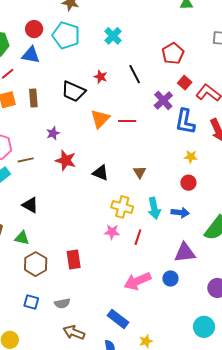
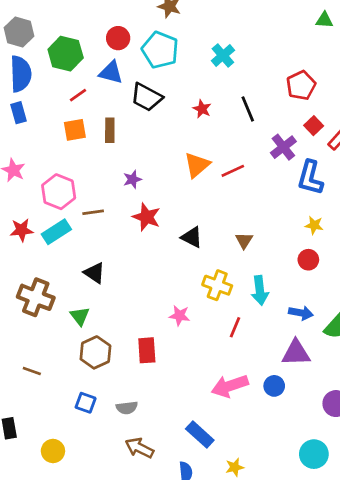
black trapezoid: (73, 91) -> (146, 97), moved
red line: (127, 121) -> (233, 171), turned -30
blue arrow: (180, 213) -> (301, 313), moved
pink star: (112, 232) -> (179, 316), moved
green triangle: (22, 238) -> (80, 316), turned 35

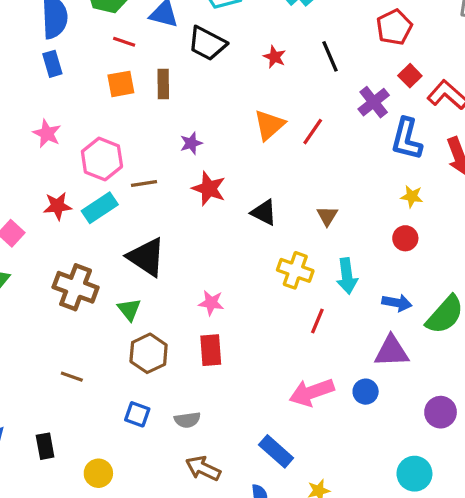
red line: (78, 95) -> (124, 42), turned 54
red line: (233, 171) -> (313, 132), turned -30
black triangle: (94, 273) -> (146, 257), size x1.5
pink star: (179, 316) -> (211, 303), moved

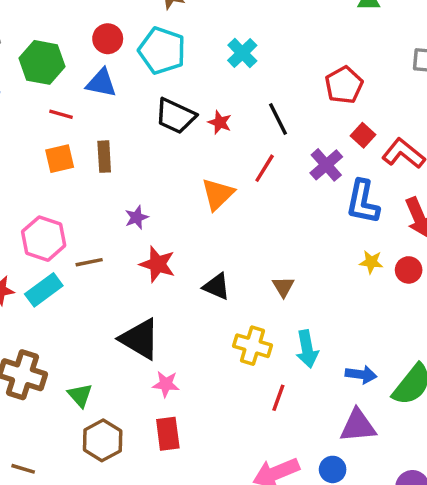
black trapezoid: (207, 43) -> (175, 116), moved
red line: (313, 132) -> (265, 168), moved
red circle: (405, 238) -> (409, 270), moved
black triangle: (146, 257) -> (140, 339), moved

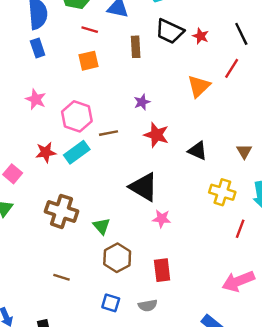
brown rectangle: (104, 157) -> (136, 47), moved
red rectangle: (168, 434) -> (162, 270), moved

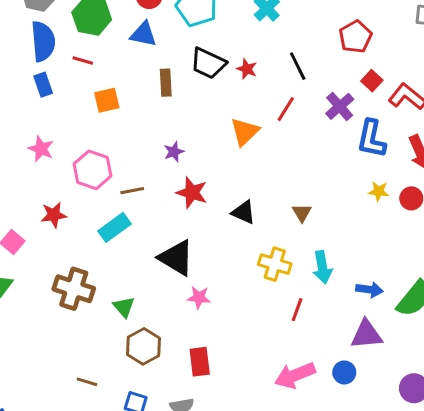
red line: (90, 30) -> (83, 61), moved
cyan rectangle: (77, 152) -> (115, 227), moved
brown line: (61, 277) -> (87, 382), moved

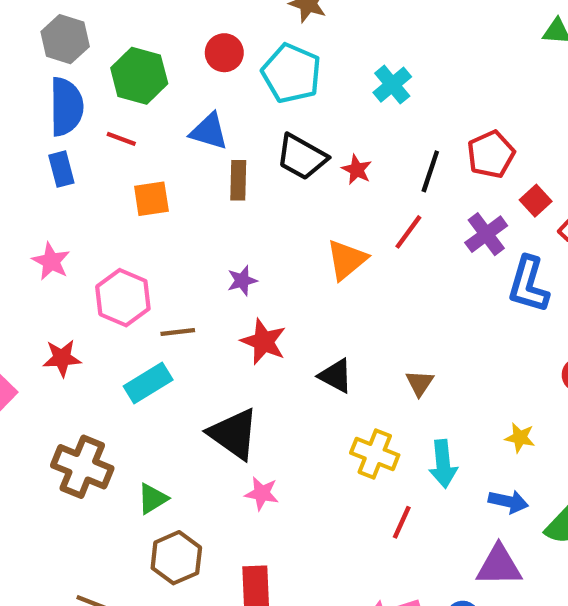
blue triangle: (143, 34) -> (209, 131), moved
red pentagon: (355, 37) -> (491, 154), moved
black line: (298, 66) -> (430, 171), turned 40
yellow star: (379, 191) -> (520, 438), moved
green triangle: (124, 307) -> (153, 499), turned 35

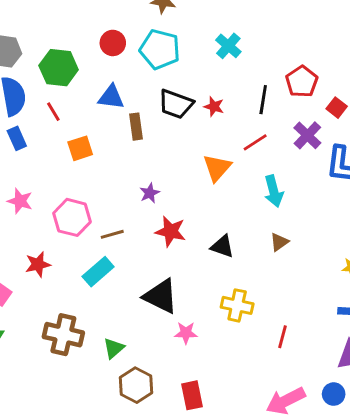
red line: (121, 139) -> (53, 112), turned 48
red line: (408, 232) -> (255, 142), turned 30
brown triangle: (420, 383) -> (279, 242), turned 30
yellow cross: (375, 454) -> (237, 305), moved
cyan arrow: (443, 464) -> (274, 191), moved

